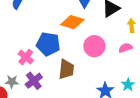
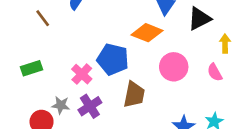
pink semicircle: (125, 48) -> (215, 72), turned -104

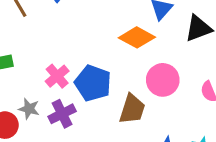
blue pentagon: (113, 59) -> (93, 83), moved
brown trapezoid: (134, 95) -> (132, 109), moved

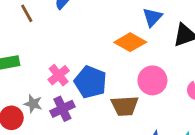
brown trapezoid: (132, 109) -> (125, 106), turned 68

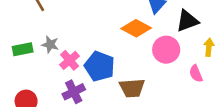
pink circle: (152, 80) -> (166, 50), moved
gray star: (33, 104) -> (50, 45), moved

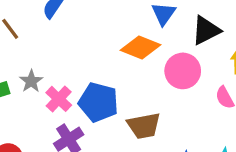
gray star: (50, 45) -> (31, 81), turned 30

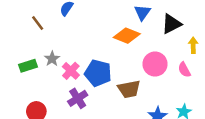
pink circle: (183, 71) -> (155, 64), moved

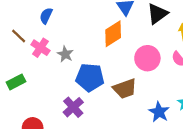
orange diamond: (127, 36) -> (113, 34), turned -45
gray star: (52, 59) -> (65, 54), moved
pink cross: (71, 71) -> (40, 48), moved

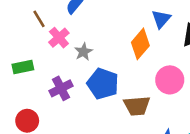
orange diamond: (113, 34) -> (140, 44), turned -32
purple cross: (73, 107) -> (61, 88), moved

